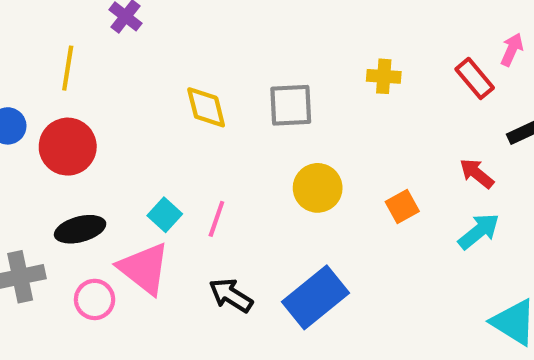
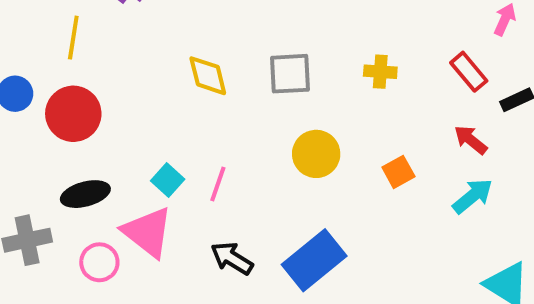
yellow cross: (384, 76) -> (380, 72), moved
red rectangle: (475, 78) -> (469, 72), moved

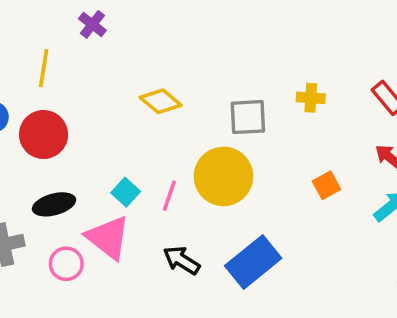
gray square: (290, 74) -> (248, 117), moved
yellow diamond: (208, 76) -> (161, 101), turned -36
yellow circle: (316, 154) -> (223, 176), moved, size x1.4

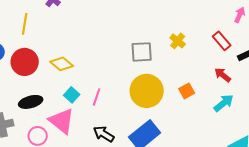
yellow cross: (311, 98) -> (178, 41), turned 35
yellow diamond: (161, 101) -> (62, 64), moved
yellow circle: (223, 176) -> (147, 91), moved

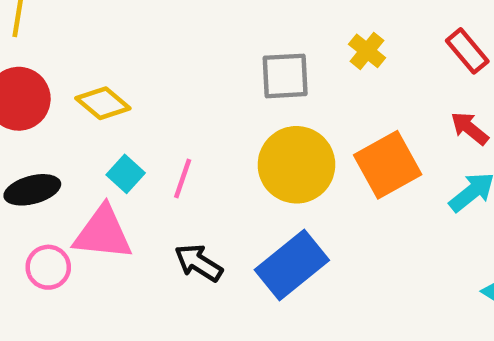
orange square: (187, 91) -> (388, 165), size x1.8
pink triangle: (62, 121) -> (103, 233), turned -32

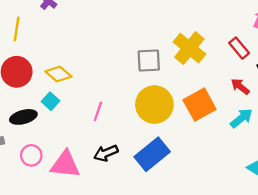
yellow cross: (367, 51) -> (189, 48), size x1.8
cyan square: (126, 174) -> (50, 101), moved
pink triangle: (103, 233) -> (65, 164), moved
black arrow: (199, 263) -> (106, 153), turned -55

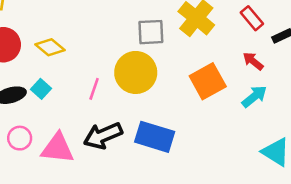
cyan square: (50, 101) -> (41, 89), moved
yellow circle: (154, 105) -> (136, 72), moved
black arrow: (106, 153) -> (103, 136), size x1.4
blue rectangle: (152, 154) -> (155, 137), turned 56

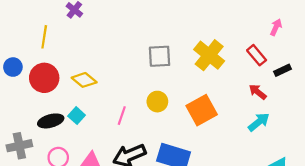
gray square: (151, 32) -> (160, 56), moved
yellow circle: (136, 72) -> (157, 102), size x0.6
orange square: (208, 81) -> (202, 110), moved

